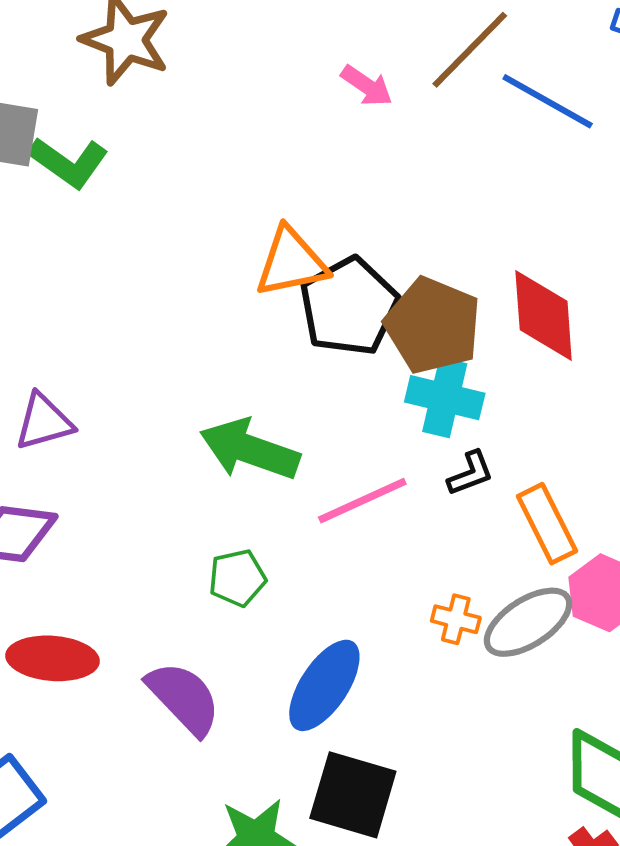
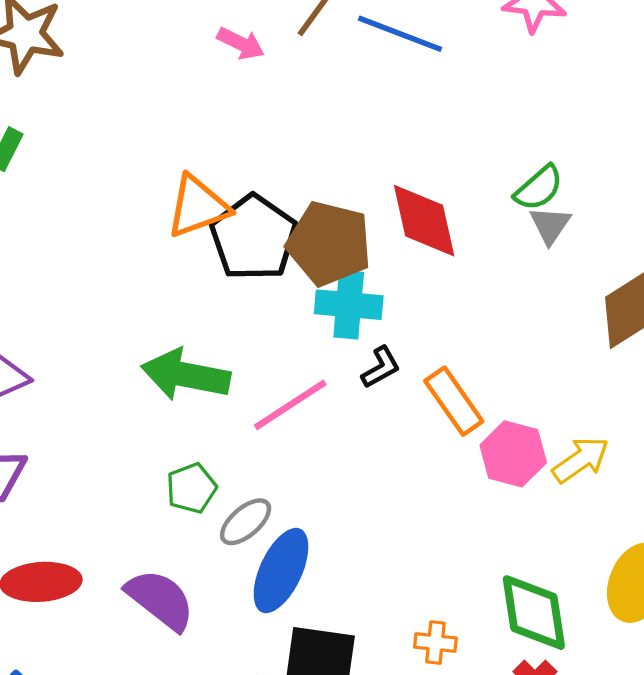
orange cross: (456, 619) -> (435, 643), moved
gray ellipse: (528, 622) -> (246, 522), moved, size x0.7

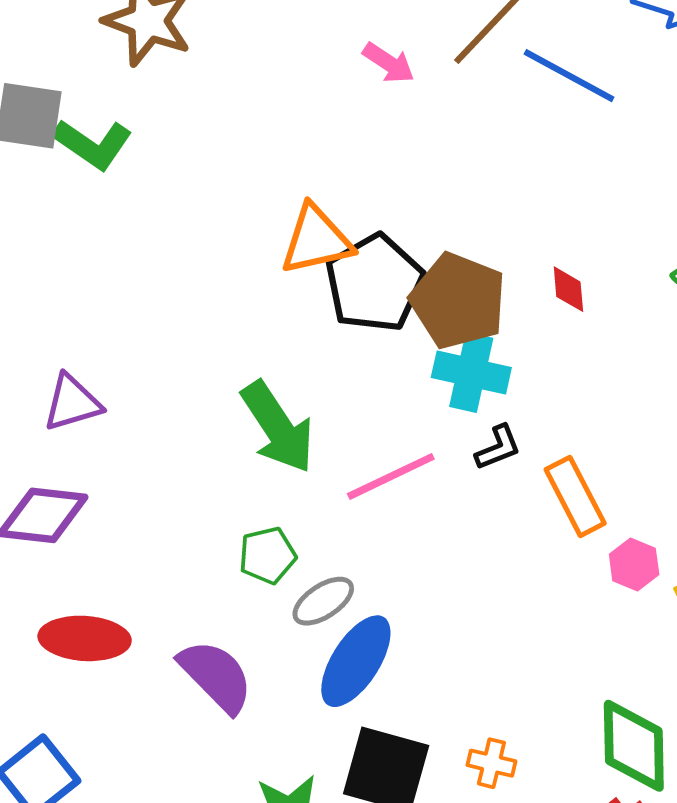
red diamond: (424, 221) -> (568, 289), size x0.5
green arrow: (186, 375) -> (278, 427), turned -142
pink hexagon: (513, 454) -> (634, 564), size x0.7
orange cross: (435, 643) -> (491, 763), moved

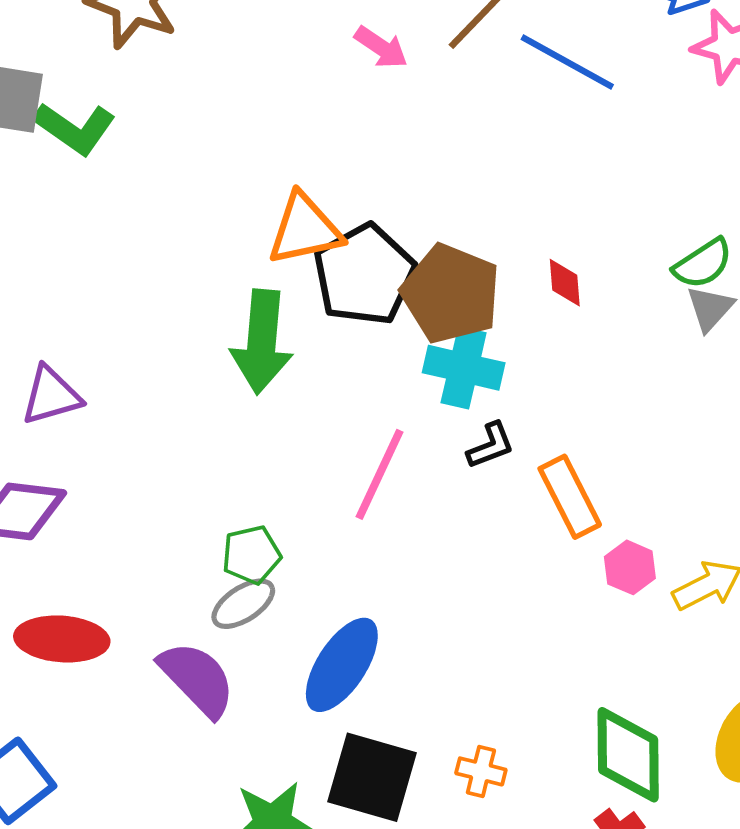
green arrow: (278, 427) -> (262, 342), moved, turned 38
pink line: (391, 476) -> (380, 474), turned -40
gray ellipse: (323, 601) -> (243, 604), moved

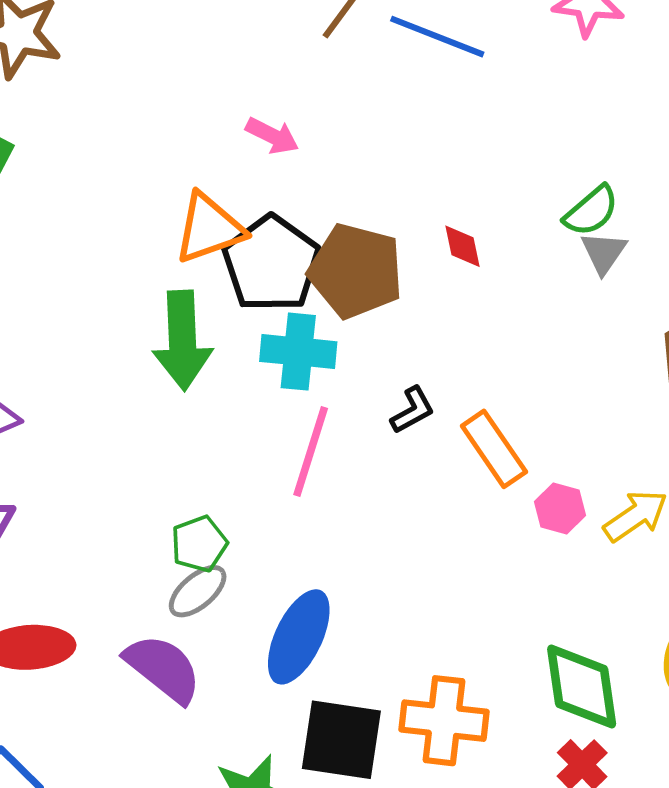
pink arrow: (381, 47) -> (272, 136), moved
cyan cross: (464, 368) -> (298, 352), moved
orange cross: (481, 771) -> (444, 721), size x1.8

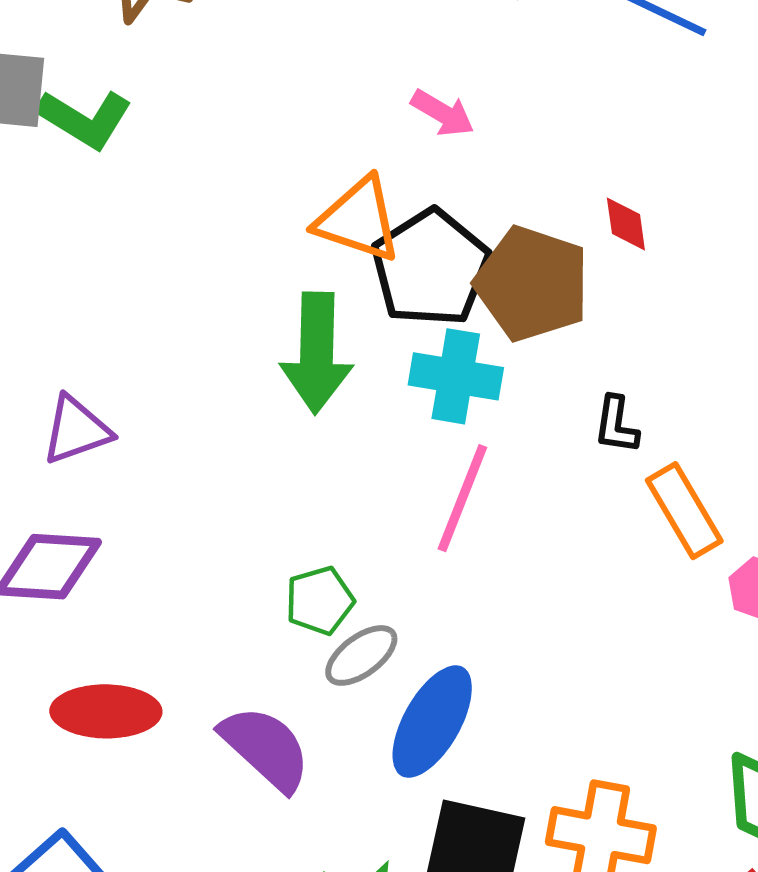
orange triangle: (209, 228) -> (358, 220), turned 34
red diamond: (462, 246) -> (626, 224), moved
black L-shape: (413, 410) -> (616, 425), moved, turned 123
gray ellipse: (198, 591) -> (361, 655), moved

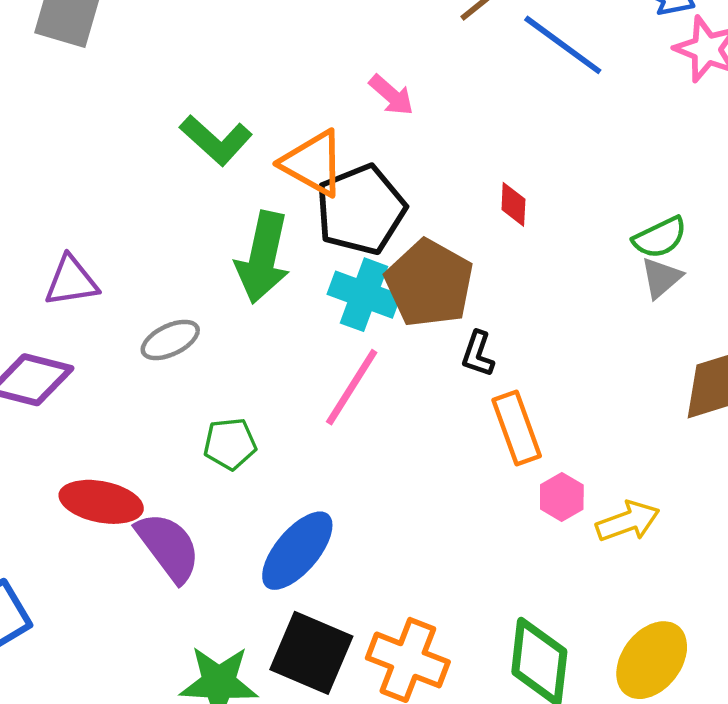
green L-shape: (85, 119) -> (216, 140), moved
brown pentagon: (532, 284) -> (429, 283), moved
gray ellipse: (361, 655) -> (170, 340), moved
red ellipse: (106, 711) -> (101, 502), moved

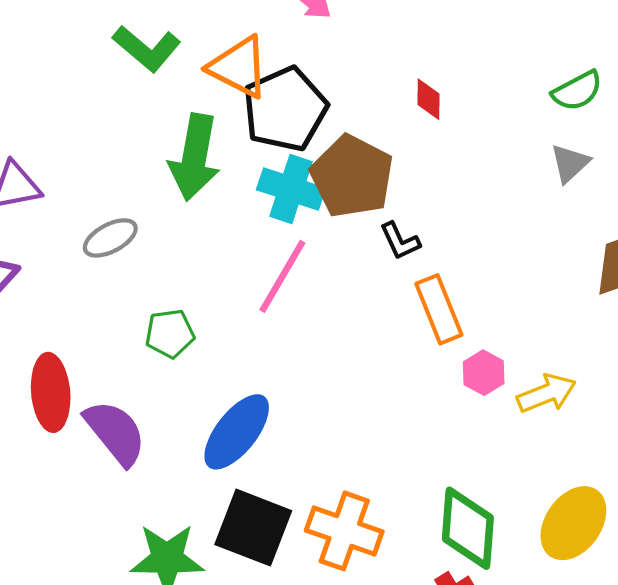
green semicircle: (660, 237) -> (577, 91), moved
black L-shape: (478, 354) -> (400, 241), turned -42
red ellipse: (101, 502) -> (51, 392), turned 76

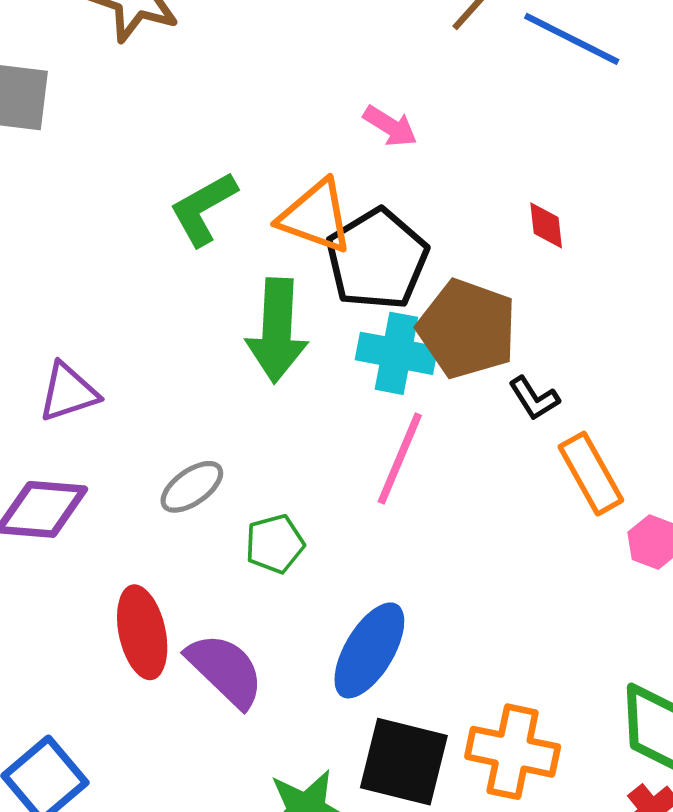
green L-shape: (147, 48) -> (203, 209), turned 118
gray ellipse: (110, 238) -> (192, 487), moved

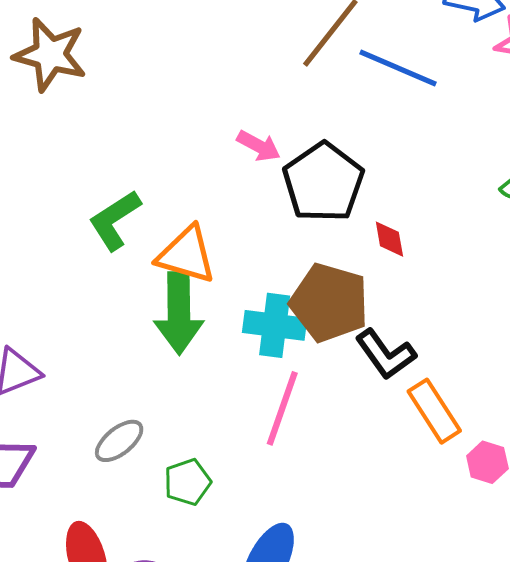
orange triangle: (316, 216) -> (186, 255), moved
red diamond: (546, 225) -> (389, 239), moved
black pentagon: (377, 259) -> (323, 182), moved
black L-shape: (534, 398) -> (386, 354), size x1.5

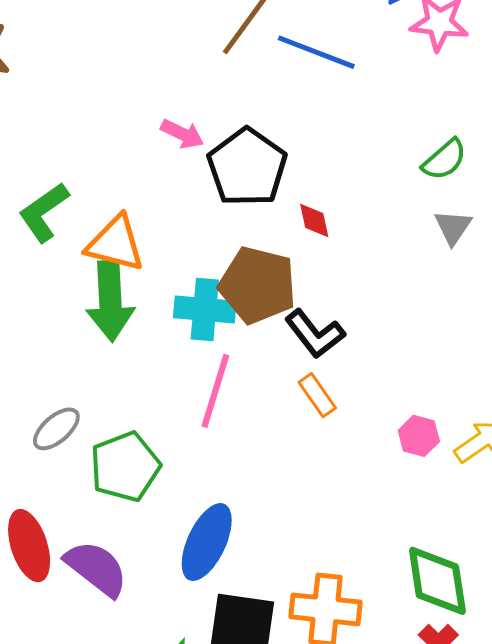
orange rectangle: (434, 411) -> (317, 395), moved, size x0.7
green pentagon: (187, 482) -> (125, 467), size x1.5

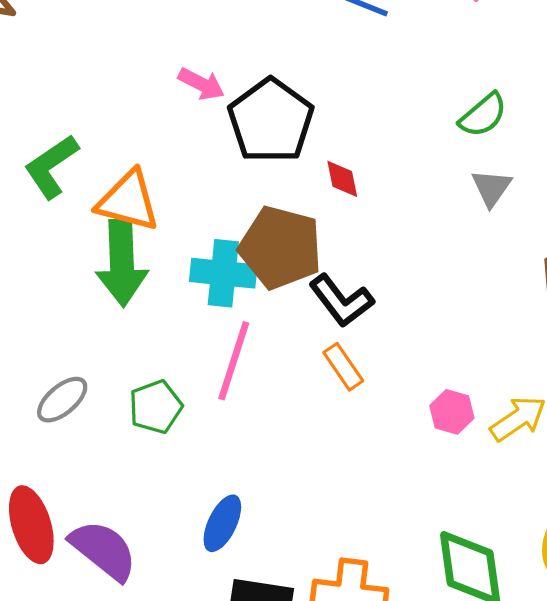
green pentagon: (125, 467) -> (156, 407), moved, size x0.7
blue ellipse: (207, 542) -> (222, 523), size x0.7

